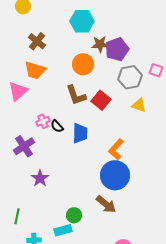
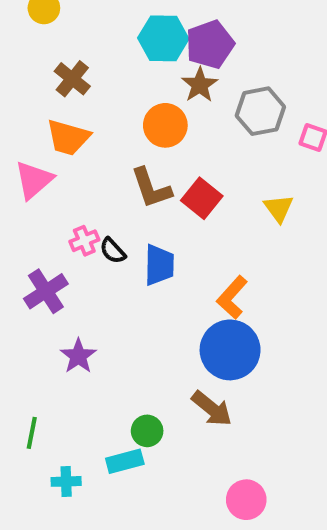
brown star: (100, 44) -> (200, 85), turned -30
purple pentagon: (117, 49) -> (210, 44), moved
gray hexagon: (130, 77) -> (260, 111), moved
yellow triangle: (139, 105) -> (279, 208), turned 35

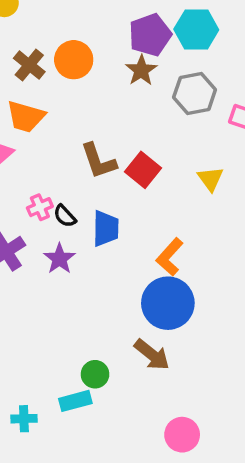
cyan hexagon: (163, 38) -> (196, 29), moved
orange circle: (165, 125) -> (74, 60), moved
purple star: (78, 356) -> (59, 259), moved

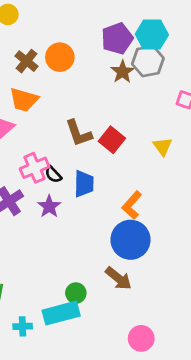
brown star: (141, 70) -> (123, 72), moved
gray hexagon: (195, 93) -> (148, 61), moved
pink cross: (40, 207) -> (35, 168), size x1.5
cyan rectangle: (75, 401) -> (61, 313), size x1.5

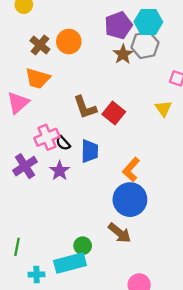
yellow triangle: (163, 146) -> (163, 108), moved

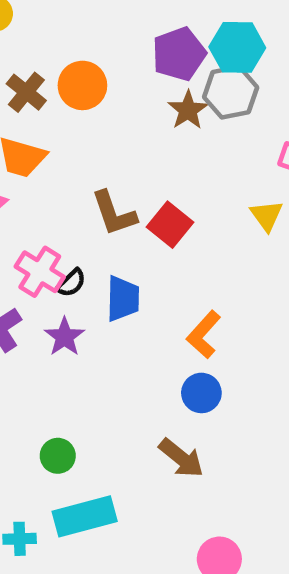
pink cross: (47, 137) -> (40, 272), turned -35
black semicircle: (63, 143) -> (71, 283), turned -91
blue circle: (130, 200) -> (201, 393), size x0.6
green circle: (83, 246) -> (58, 456), moved

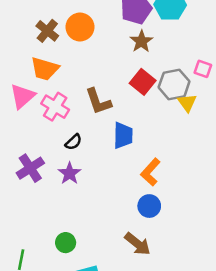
gray hexagon: (231, 92) -> (174, 84), moved
red square: (170, 225) -> (143, 82), moved
pink cross: (40, 272) -> (55, 107), moved
blue trapezoid: (123, 299) -> (123, 135), moved

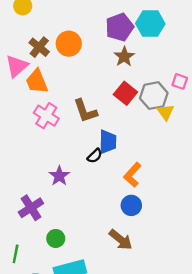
orange trapezoid: (45, 69) -> (37, 81), turned 52
pink triangle: (22, 96) -> (17, 66), moved
black semicircle: (73, 142) -> (95, 156), moved
purple cross: (30, 168) -> (31, 208), moved

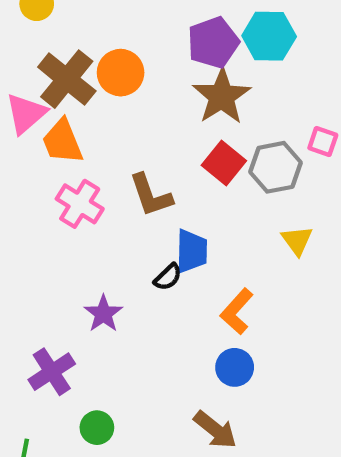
brown cross: (39, 47) -> (67, 79), size x1.5
brown star: (124, 57) -> (222, 96), size x1.5
yellow triangle: (166, 112) -> (297, 240), moved

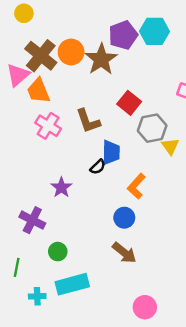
brown star: (222, 96) -> (101, 59), moved
gray hexagon: (275, 167) -> (152, 128), moved
blue circle: (235, 367) -> (124, 218), moved
purple cross: (52, 372) -> (32, 220), turned -30

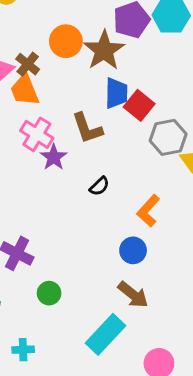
brown cross: (41, 56) -> (28, 64), moved, size x0.6
blue trapezoid: (111, 152) -> (116, 93), moved
purple star: (61, 187) -> (54, 157), moved
cyan rectangle: (72, 284) -> (106, 334), moved, turned -32

